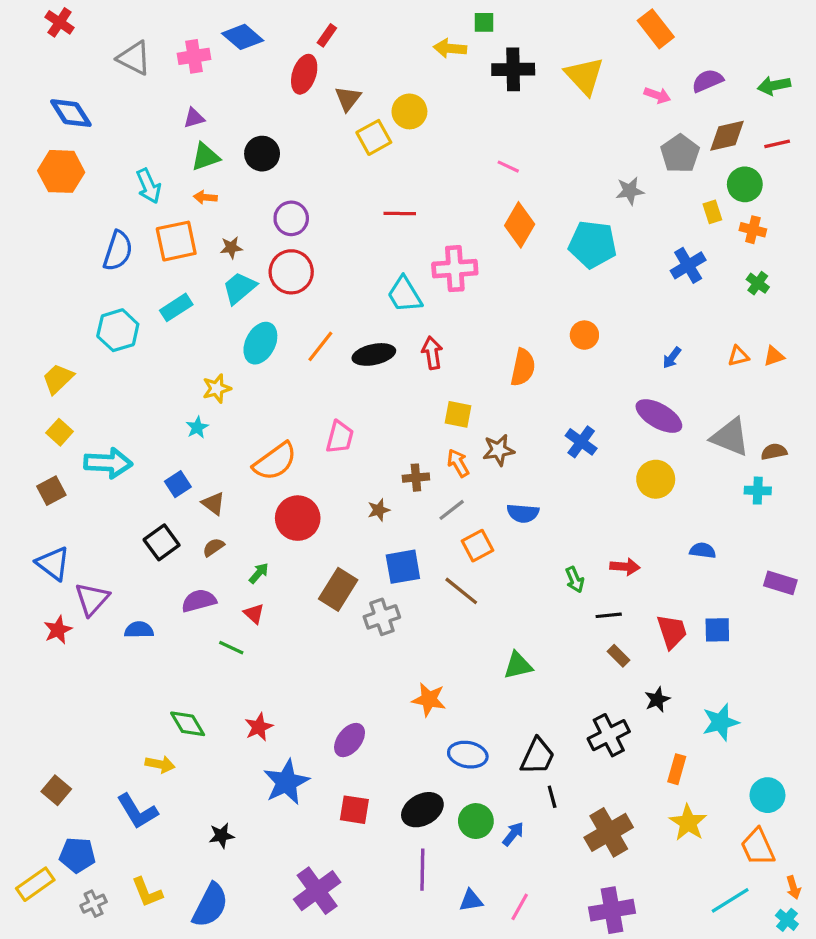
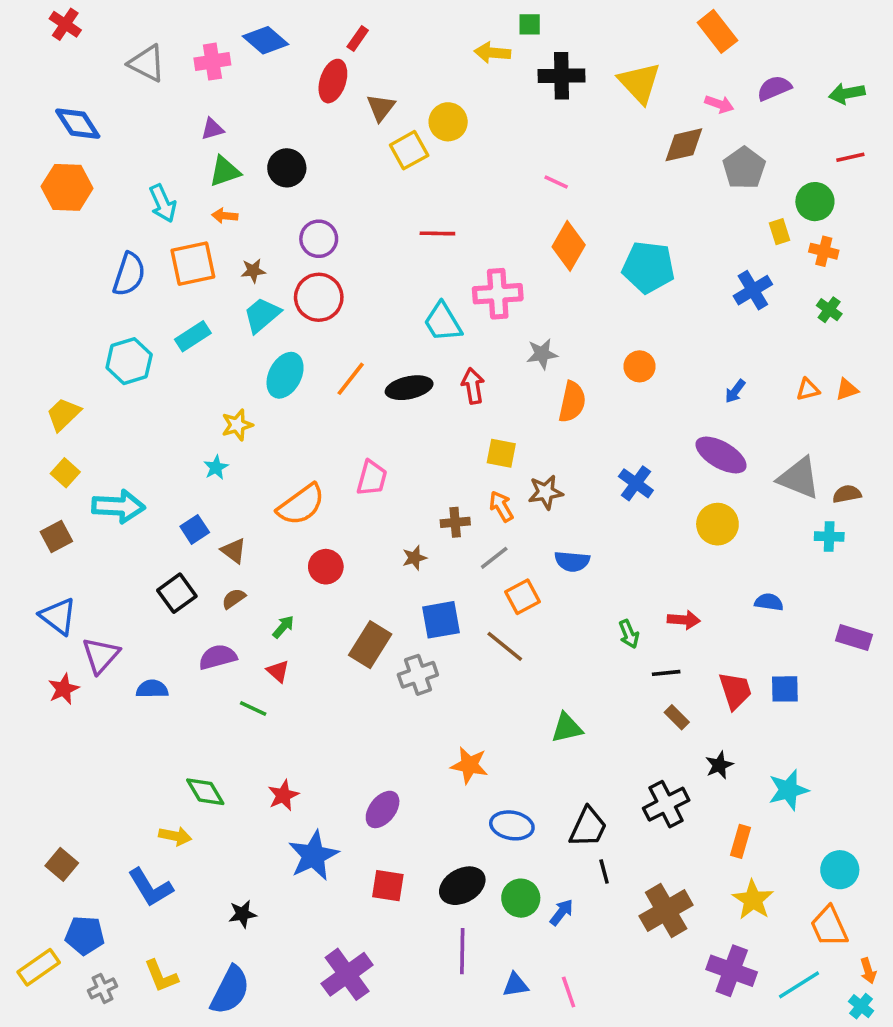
brown diamond: (727, 136) -> (684, 145), moved
gray star: (630, 191) -> (542, 354), moved
red circle: (298, 518) -> (326, 567), size x0.7
pink line: (520, 907) -> (569, 992), turned -48
purple cross: (612, 910) -> (732, 971), moved, turned 30

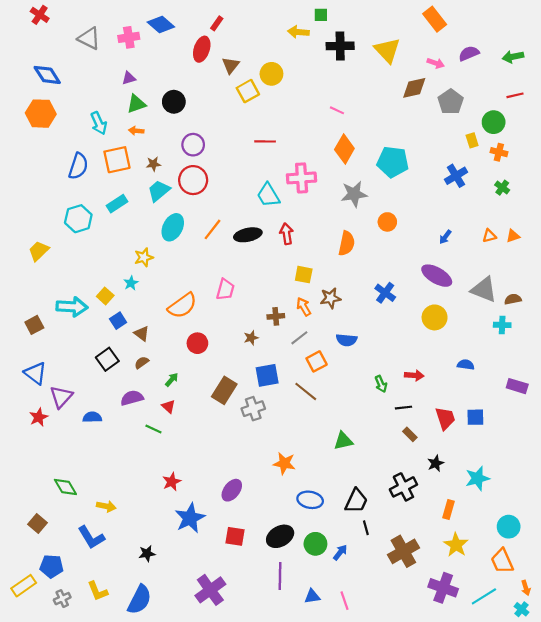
gray star: (542, 354) -> (354, 194), moved, size x1.4
yellow square: (65, 473) -> (105, 296), moved
green diamond: (205, 792) -> (65, 487), moved

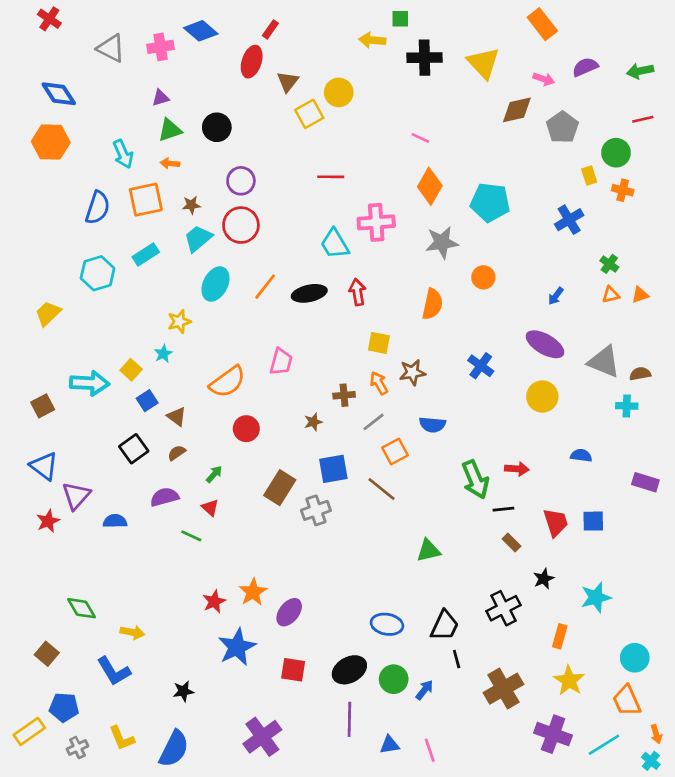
green cross: (502, 188) -> (609, 264), moved
green arrow: (381, 384) -> (475, 480), size x1.8
orange star: (284, 463) -> (253, 592), moved, turned 30

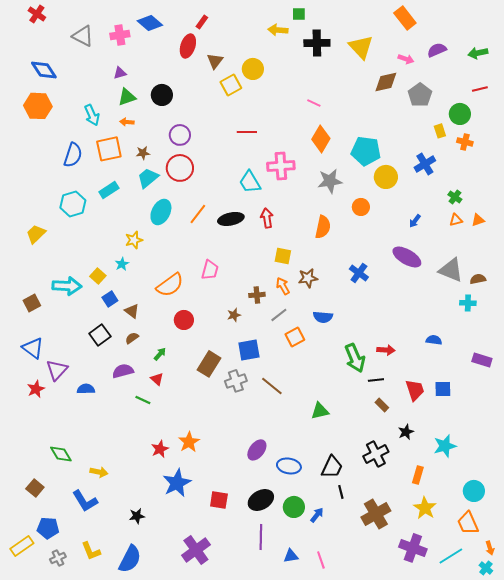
yellow circle: (542, 397) -> (386, 177), moved
brown line: (382, 489) -> (272, 386), moved
purple ellipse: (289, 612) -> (257, 450), moved

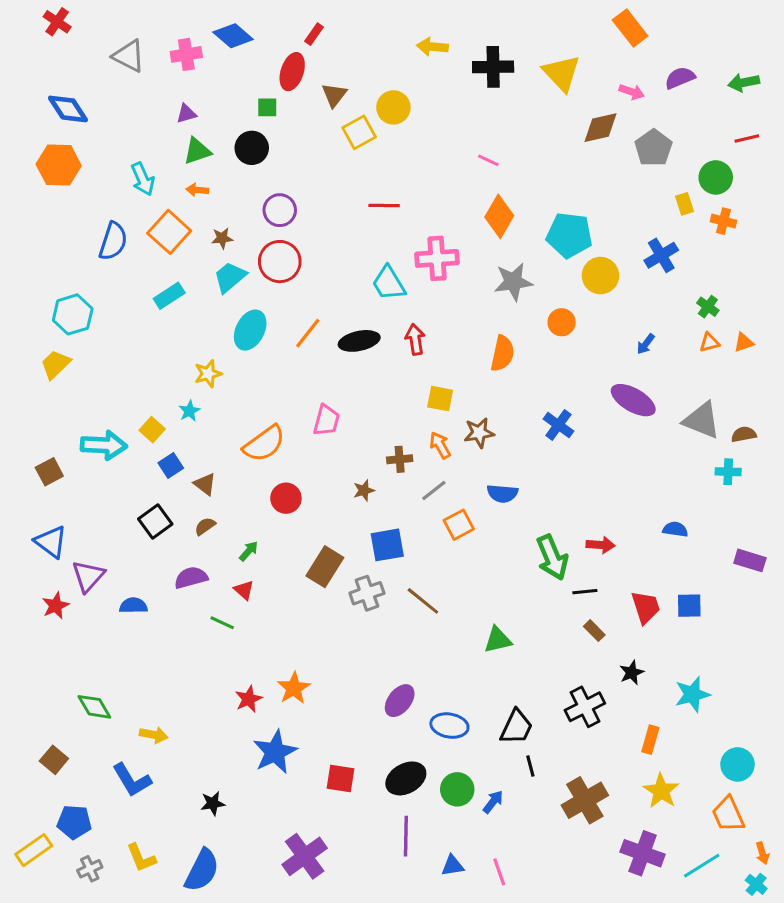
green square: (299, 14) -> (267, 107), moved
orange square: (109, 149) -> (169, 232), turned -36
cyan hexagon: (73, 204) -> (73, 314), moved

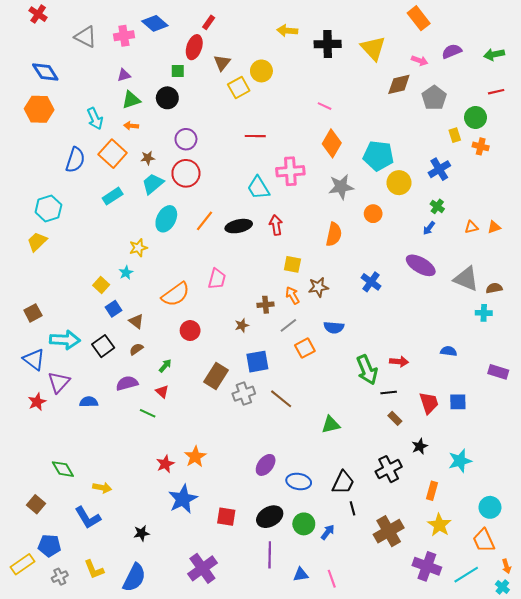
green cross: (708, 307) -> (437, 206), moved
cyan arrow: (104, 445) -> (65, 340), moved

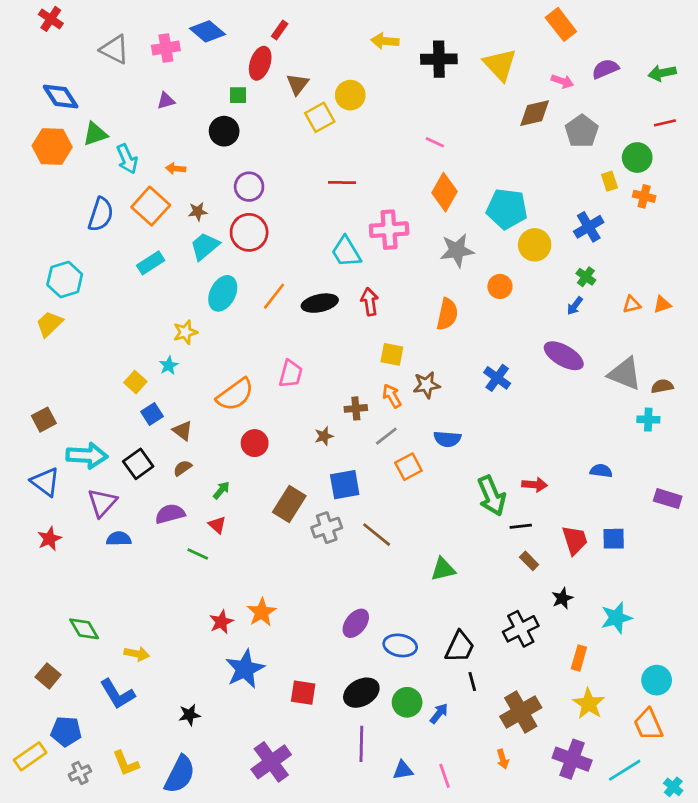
green triangle: (131, 100) -> (95, 134), moved
purple triangle: (59, 382) -> (102, 503), moved
orange arrow: (507, 566) -> (503, 759), moved

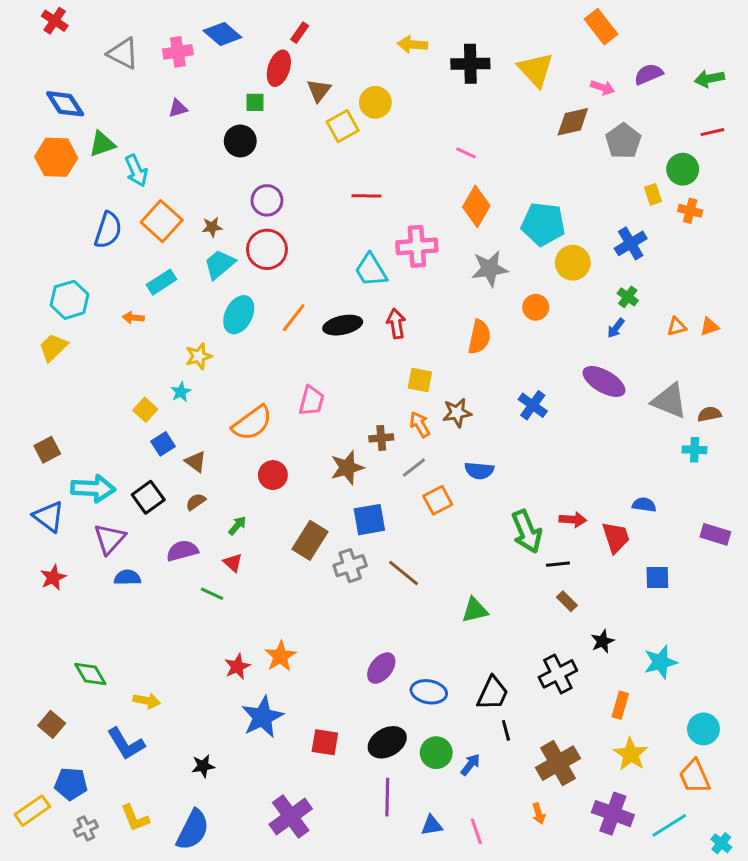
orange arrow: (176, 169) -> (133, 318), moved
brown star: (324, 436) -> (347, 468), size x1.6
red trapezoid: (575, 540) -> (616, 537), moved

